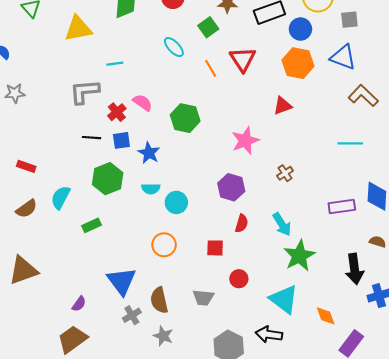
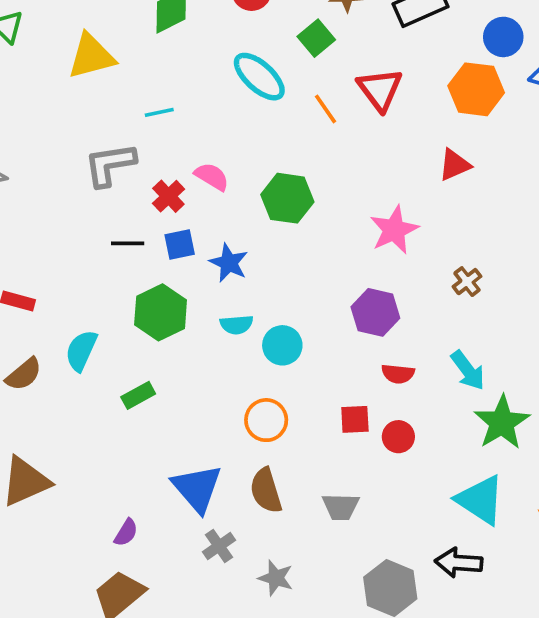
blue circle: (300, 29) -> (503, 37), moved
cyan ellipse: (174, 47) -> (259, 77), size x1.4
red semicircle: (242, 223) -> (398, 374), turned 84
red circle: (239, 279) -> (398, 437), moved
brown semicircle: (159, 300) -> (266, 491), moved

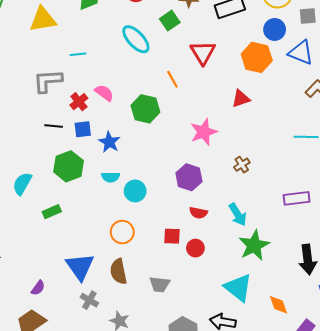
orange line: (325, 109) -> (172, 79), moved
gray cross: (219, 546) -> (89, 300), turned -30

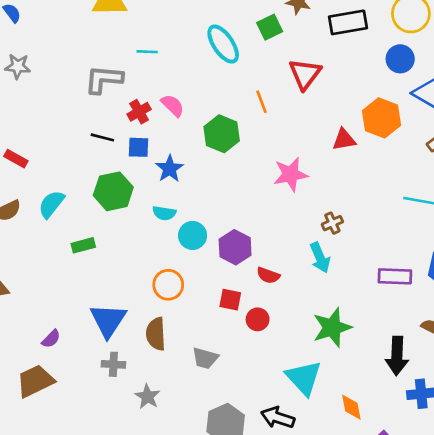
orange hexagon: (257, 57) -> (382, 118), moved
purple hexagon: (189, 177) -> (235, 247), moved
cyan arrow: (238, 214) -> (320, 258), moved
gray cross: (89, 300) -> (113, 364), turned -36

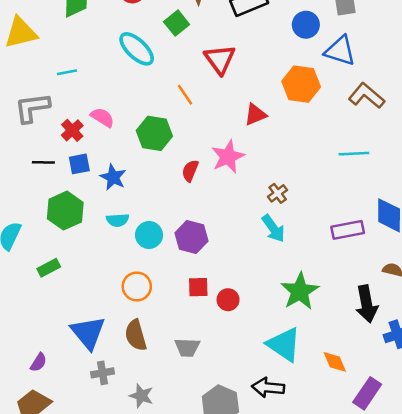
red triangle: (344, 140) -> (255, 115), moved
red semicircle: (268, 275) -> (190, 171), moved, turned 105

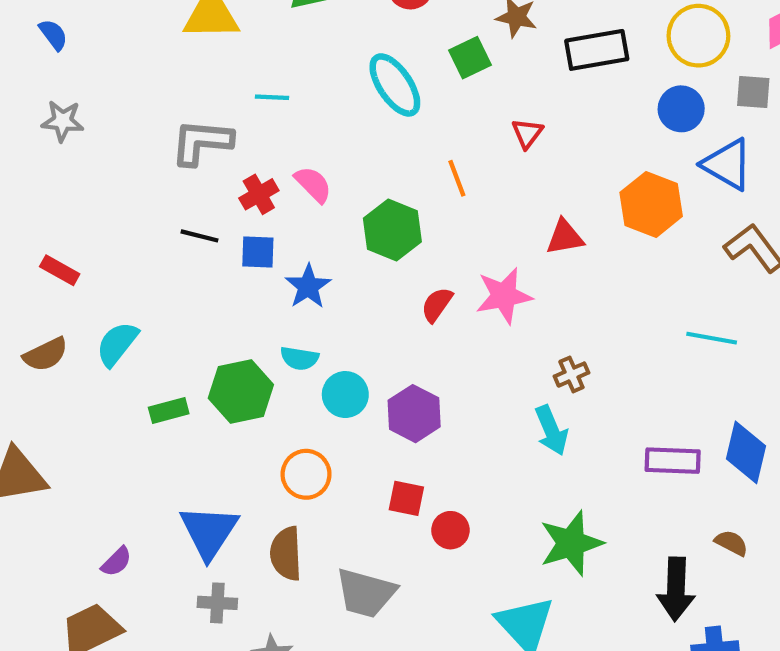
red triangle: (220, 59) -> (527, 133), size x0.6
green hexagon: (65, 211) -> (241, 391), moved
gray trapezoid: (187, 347) -> (366, 593), size x1.4

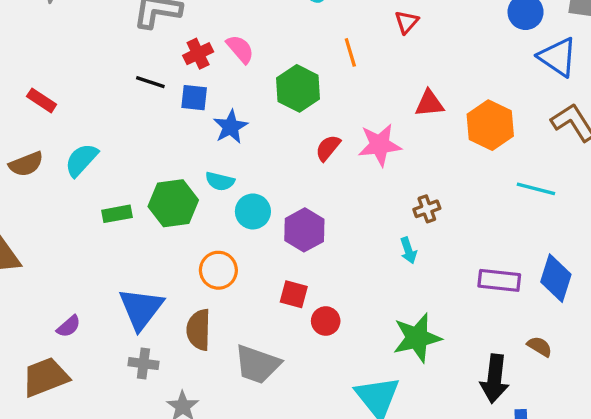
orange hexagon: (651, 204) -> (490, 125), moved
cyan arrow: (551, 430) -> (408, 250), size x0.7

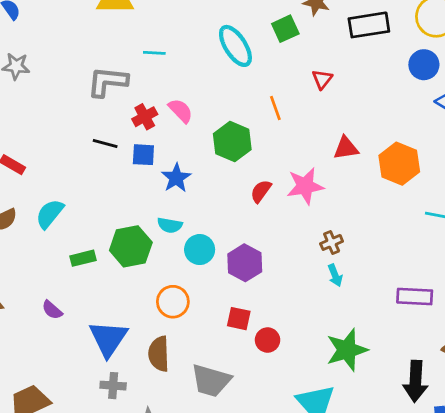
brown cross: (427, 209) -> (332, 242), moved
purple semicircle: (69, 326) -> (52, 310), moved, turned 85

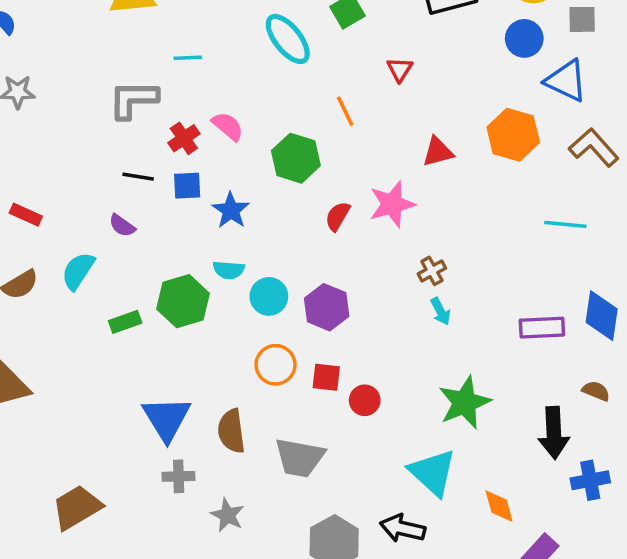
orange hexagon: (399, 164) -> (513, 135), moved
orange circle: (173, 302) -> (276, 365), moved
purple semicircle: (52, 310) -> (122, 226), moved

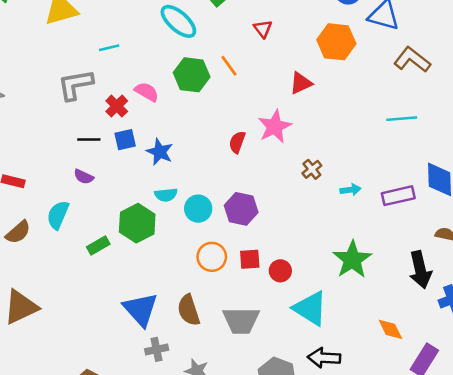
orange hexagon: (513, 135) -> (336, 42), moved
green hexagon: (296, 158) -> (192, 75), moved
cyan arrow: (440, 311) -> (351, 190), moved, turned -60
cyan triangle: (433, 472) -> (310, 308), moved

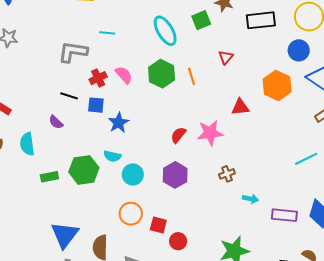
cyan line: (402, 119) -> (306, 159), turned -40
purple hexagon: (241, 209) -> (175, 175), moved
cyan semicircle: (58, 215) -> (27, 144), turned -50

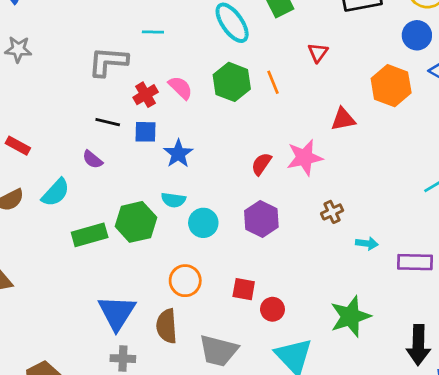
cyan semicircle: (27, 144) -> (56, 192), turned -125
green rectangle: (49, 177) -> (90, 235), size x1.4
orange circle: (131, 214) -> (185, 281), moved

